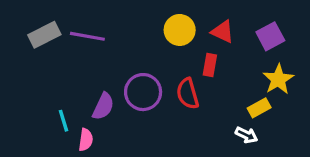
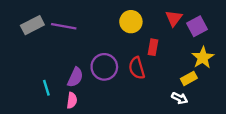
red triangle: (223, 32) -> (174, 18), moved, turned 42
pink semicircle: (86, 140) -> (72, 100), moved

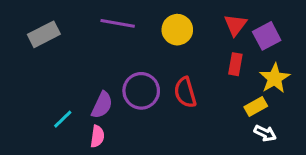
purple line: (64, 26) -> (118, 23), moved
red rectangle: (153, 47) -> (235, 64), moved
cyan line: (46, 88) -> (63, 119), turned 63
white arrow: (180, 98) -> (265, 133), moved

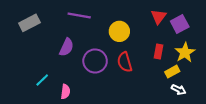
yellow circle: (177, 30) -> (119, 31), moved
red rectangle: (235, 64) -> (159, 51), moved
purple semicircle: (102, 105) -> (66, 47), moved

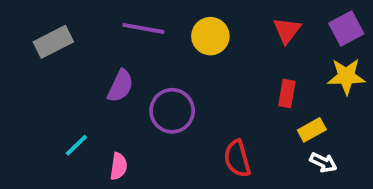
purple square: (180, 24) -> (346, 28), moved
yellow circle: (119, 31) -> (210, 36), moved
yellow star: (185, 53) -> (346, 76), moved, turned 30
red semicircle: (125, 62) -> (237, 159), moved

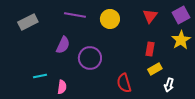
yellow star: (346, 76) -> (181, 40), turned -30
yellow rectangle: (312, 130) -> (155, 69), moved
cyan line: (76, 145) -> (40, 76), turned 32
white arrow: (323, 162) -> (169, 85), turned 80

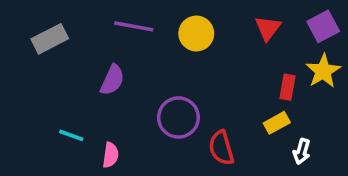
red rectangle: (150, 49) -> (287, 87), moved
purple circle: (90, 58) -> (178, 117), moved
cyan line: (40, 76) -> (71, 135), turned 32

